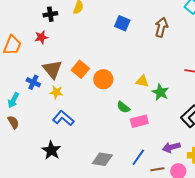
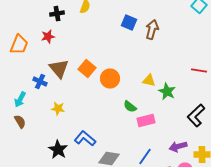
brown arrow: (161, 27) -> (152, 30), moved
yellow star: (56, 92) -> (58, 109), moved
blue L-shape: (63, 118) -> (85, 139), moved

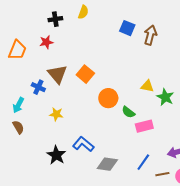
orange circle: (110, 79) -> (108, 98), moved

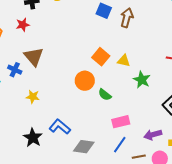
orange square: (85, 74) -> (101, 57), moved
yellow triangle: (147, 86) -> (124, 61), moved
pink rectangle: (144, 126) -> (121, 122), moved

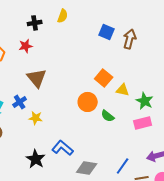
yellow triangle: (124, 61) -> (123, 90), moved
blue cross: (15, 70) -> (20, 102), moved, turned 32
pink rectangle: (121, 122) -> (143, 123), moved

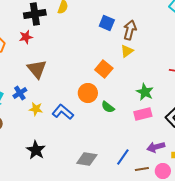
black cross: (35, 23) -> (35, 14), size x1.5
yellow triangle: (123, 90) -> (127, 51), moved, turned -48
blue L-shape: (63, 148) -> (63, 112), moved

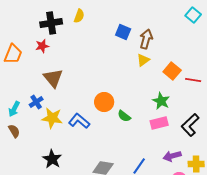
orange square: (104, 69) -> (172, 71), moved
yellow star: (36, 109) -> (52, 118), size x1.5

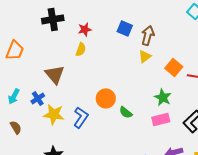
yellow semicircle: (79, 16) -> (81, 49), moved
red star: (42, 46) -> (85, 29), moved
cyan arrow: (14, 109) -> (14, 96), moved
blue L-shape: (79, 121) -> (81, 117), turned 85

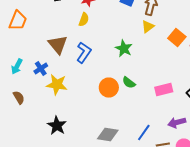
green star: (163, 97) -> (124, 48), moved
orange circle: (106, 98) -> (109, 88), moved
blue L-shape: (81, 117) -> (84, 52), moved

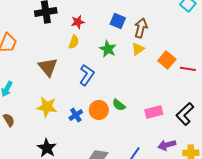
green star: (124, 48) -> (108, 49), moved
blue L-shape: (84, 52) -> (87, 75), moved
blue cross: (41, 68) -> (76, 115), moved

